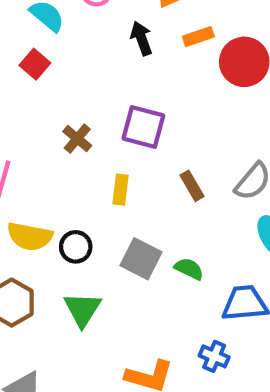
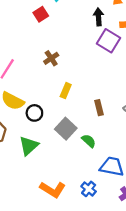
purple square: (143, 127) -> (109, 41), moved
brown rectangle: (192, 186) -> (99, 108), moved

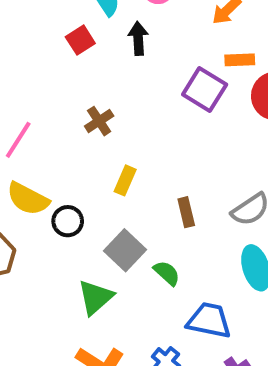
black arrow: (98, 17) -> (138, 38), moved
green triangle: (29, 146) -> (95, 297), moved

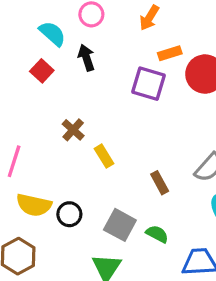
yellow rectangle: (125, 180) -> (104, 156), moved, turned -40

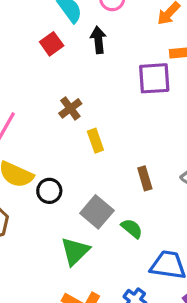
purple square: (148, 84) -> (154, 78), turned -32

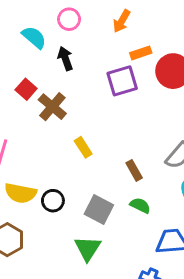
red square: (52, 44) -> (26, 89), moved
brown cross: (70, 108) -> (52, 107), moved, size x1.4
green semicircle: (132, 228) -> (140, 205), moved

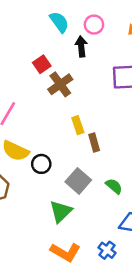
pink circle: (69, 19) -> (94, 25), moved
brown rectangle: (134, 170) -> (94, 142), moved

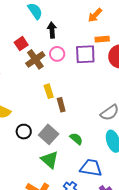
pink circle: (94, 25) -> (57, 54), moved
black circle: (41, 164) -> (24, 132), moved
green triangle: (61, 211) -> (50, 160), moved, turned -36

